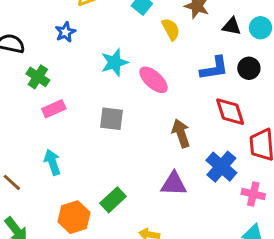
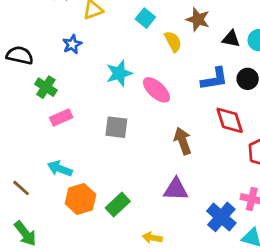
cyan arrow: (52, 162) -> (60, 169), turned -50
blue cross: (221, 167) -> (221, 217), moved
orange hexagon: (74, 217) -> (80, 199), moved

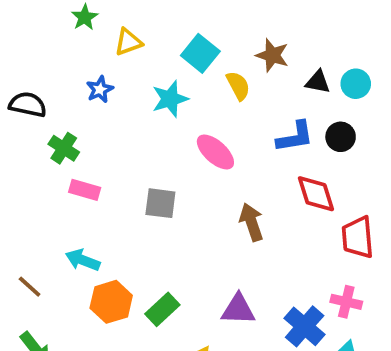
cyan square: (145, 18) -> (200, 53), size x1.4
cyan star: (119, 73) -> (170, 99), moved
pink rectangle: (61, 118) -> (85, 190), turned 40
purple triangle: (176, 189) -> (238, 309), moved

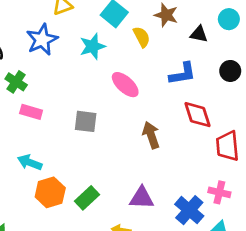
cyan circle: (356, 84) -> (229, 19), moved
blue star: (100, 89) -> (42, 40), size x1.6
black circle: (341, 137) -> (230, 71), moved

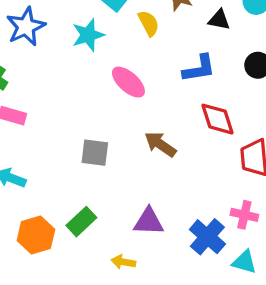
gray square: (86, 121) -> (95, 153), moved
brown arrow: (151, 135) -> (160, 144), turned -36
orange hexagon: (50, 192) -> (36, 235), moved

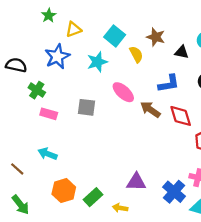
brown arrow: (160, 144) -> (150, 109), moved
gray square: (95, 153) -> (87, 107), moved
green rectangle: (81, 222) -> (93, 197), moved

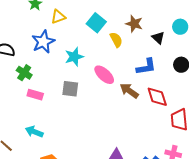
black triangle: (182, 52) -> (158, 38), turned 32
cyan star: (97, 62) -> (74, 57), moved

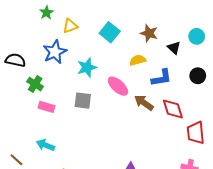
yellow semicircle: (116, 40) -> (138, 60), moved, turned -77

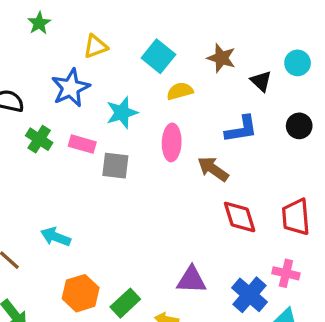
green star: (46, 13) -> (39, 23), moved
yellow semicircle: (138, 60) -> (180, 91), moved
pink ellipse: (118, 86) -> (172, 142), turned 50
pink rectangle: (46, 107) -> (82, 144), moved
red diamond: (173, 109) -> (240, 217), moved

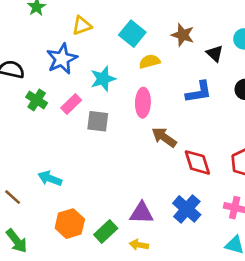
pink rectangle: (82, 144) -> (71, 104), turned -60
brown arrow: (213, 169) -> (164, 137), moved
purple triangle: (192, 280) -> (142, 213), moved
blue cross: (249, 295) -> (187, 209), moved

